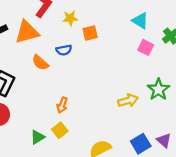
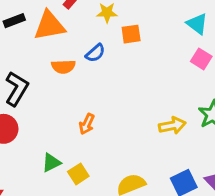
blue semicircle: (64, 50) -> (95, 53), turned -35
orange semicircle: (40, 63) -> (63, 67), turned -48
yellow square: (60, 130) -> (78, 174), moved

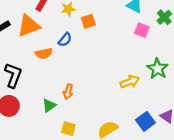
green triangle: (51, 163) -> (49, 105), moved
yellow square: (78, 174) -> (68, 129), turned -32

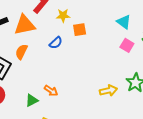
orange semicircle: (44, 53) -> (21, 52), moved, turned 119
orange arrow: (68, 92) -> (51, 91), turned -80

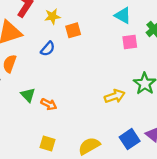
pink square: (127, 45) -> (130, 42), turned -32
green triangle: (32, 100) -> (28, 95), moved, turned -40

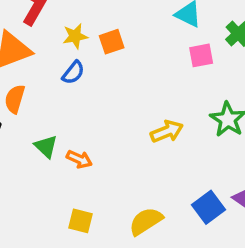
yellow star: (52, 16) -> (75, 36), moved
yellow arrow: (115, 96) -> (167, 131), moved

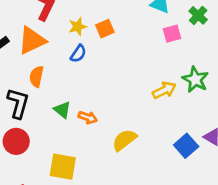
yellow arrow: (167, 131) -> (164, 90), moved
yellow square: (81, 221) -> (63, 167), moved, size x1.5
yellow semicircle: (146, 221) -> (124, 140), moved

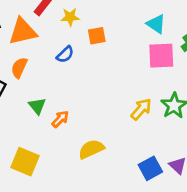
yellow star: (78, 27) -> (70, 17), moved
pink square: (172, 34) -> (161, 56), size x1.5
yellow arrow: (164, 90) -> (141, 109), turned -35
orange arrow: (88, 117) -> (60, 119), turned -78

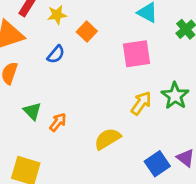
orange square: (97, 36) -> (87, 31), turned -30
pink square: (161, 56) -> (137, 54), moved
yellow semicircle: (91, 149) -> (108, 139), moved

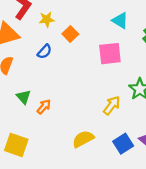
yellow arrow: (141, 103) -> (112, 105), moved
yellow semicircle: (108, 139) -> (83, 139), moved

